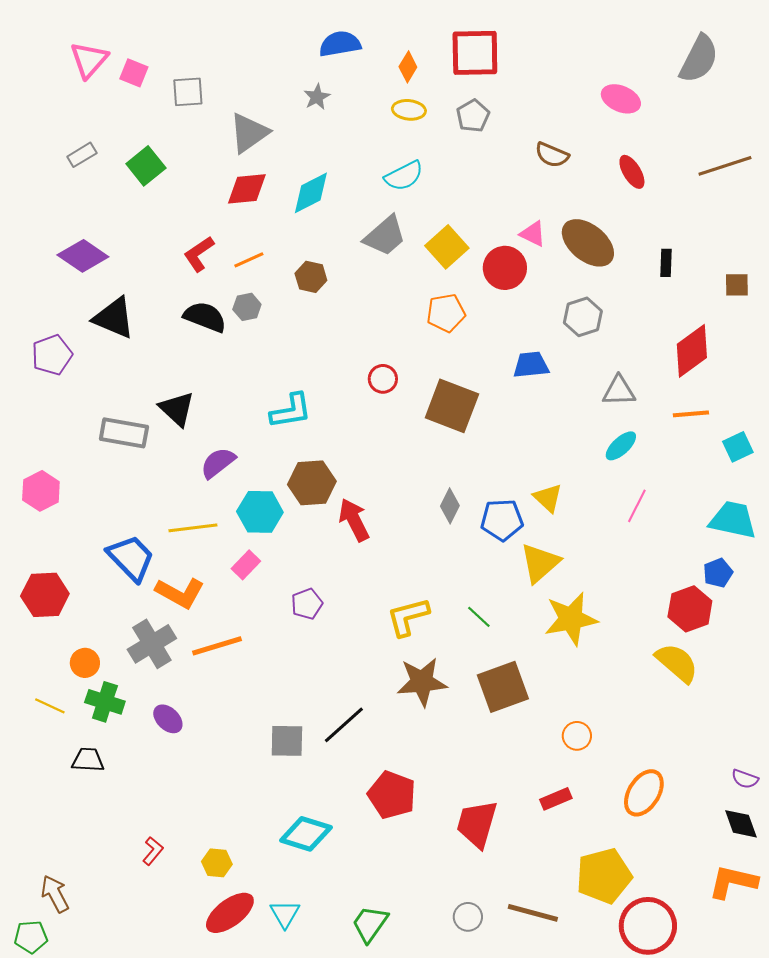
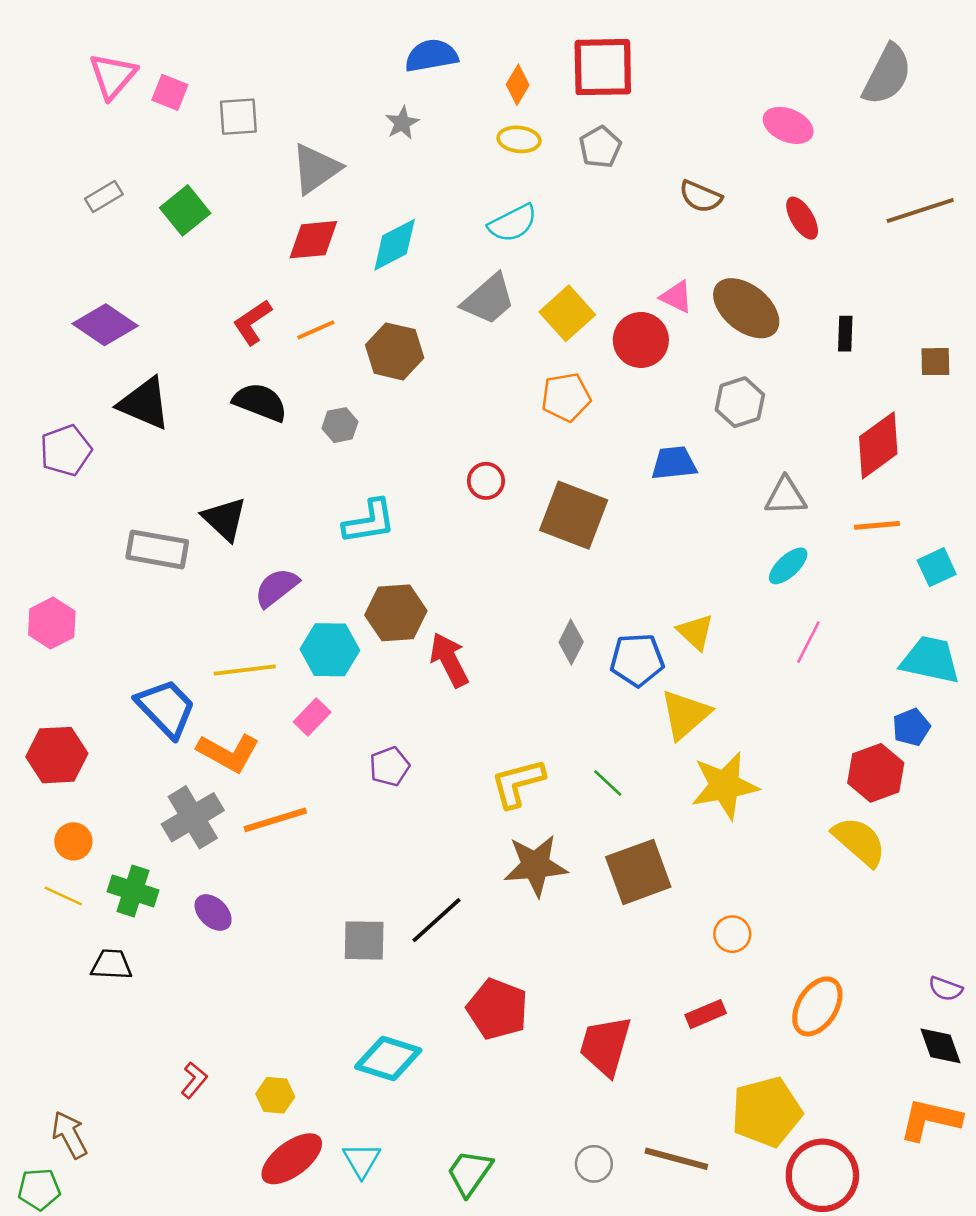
brown hexagon: (311, 277) -> (395, 351), size x1.4
gray hexagon: (247, 307) -> (340, 425), moved
orange circle: (85, 663) -> (73, 841), moved

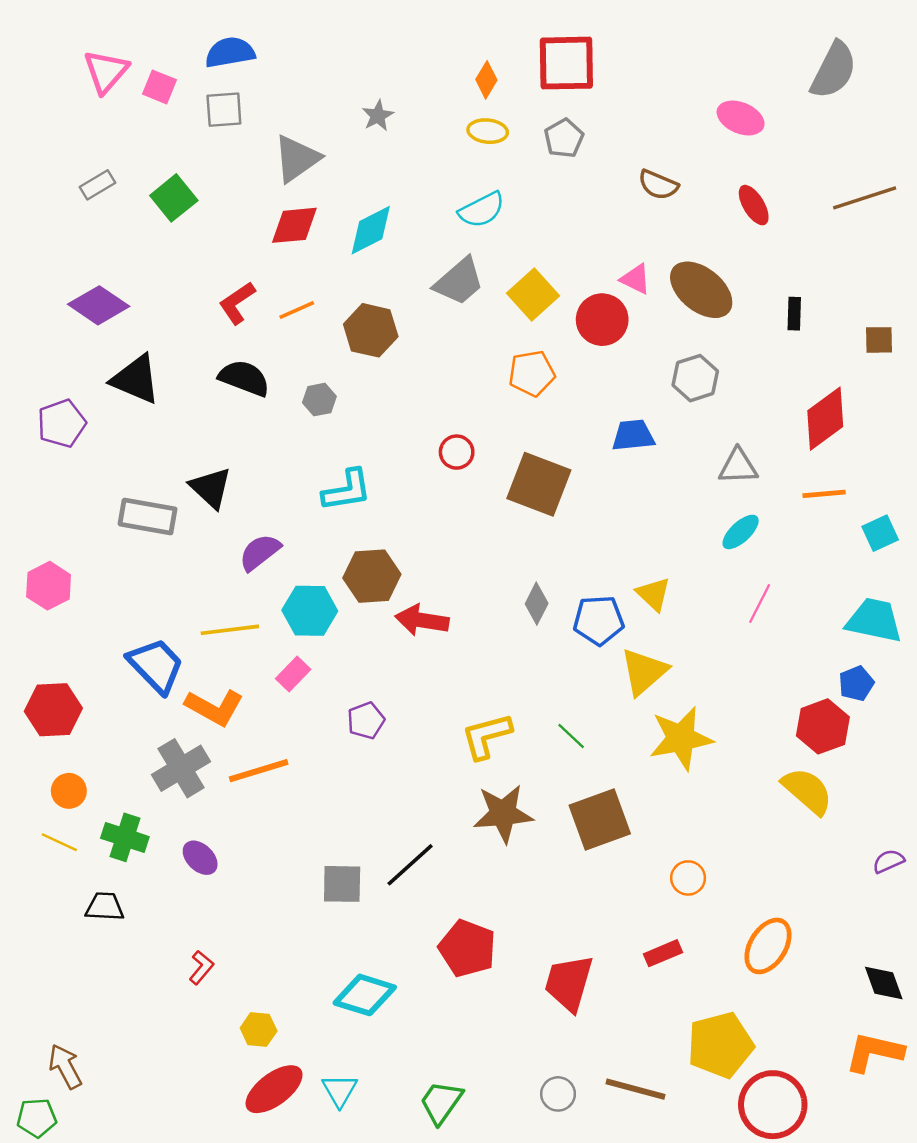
blue semicircle: (431, 56) -> (230, 52), moved
red arrow: (449, 660) -> (422, 620), turned -54
purple semicircle: (946, 989) -> (889, 861), moved, turned 136
red L-shape: (194, 1080) -> (201, 967), moved

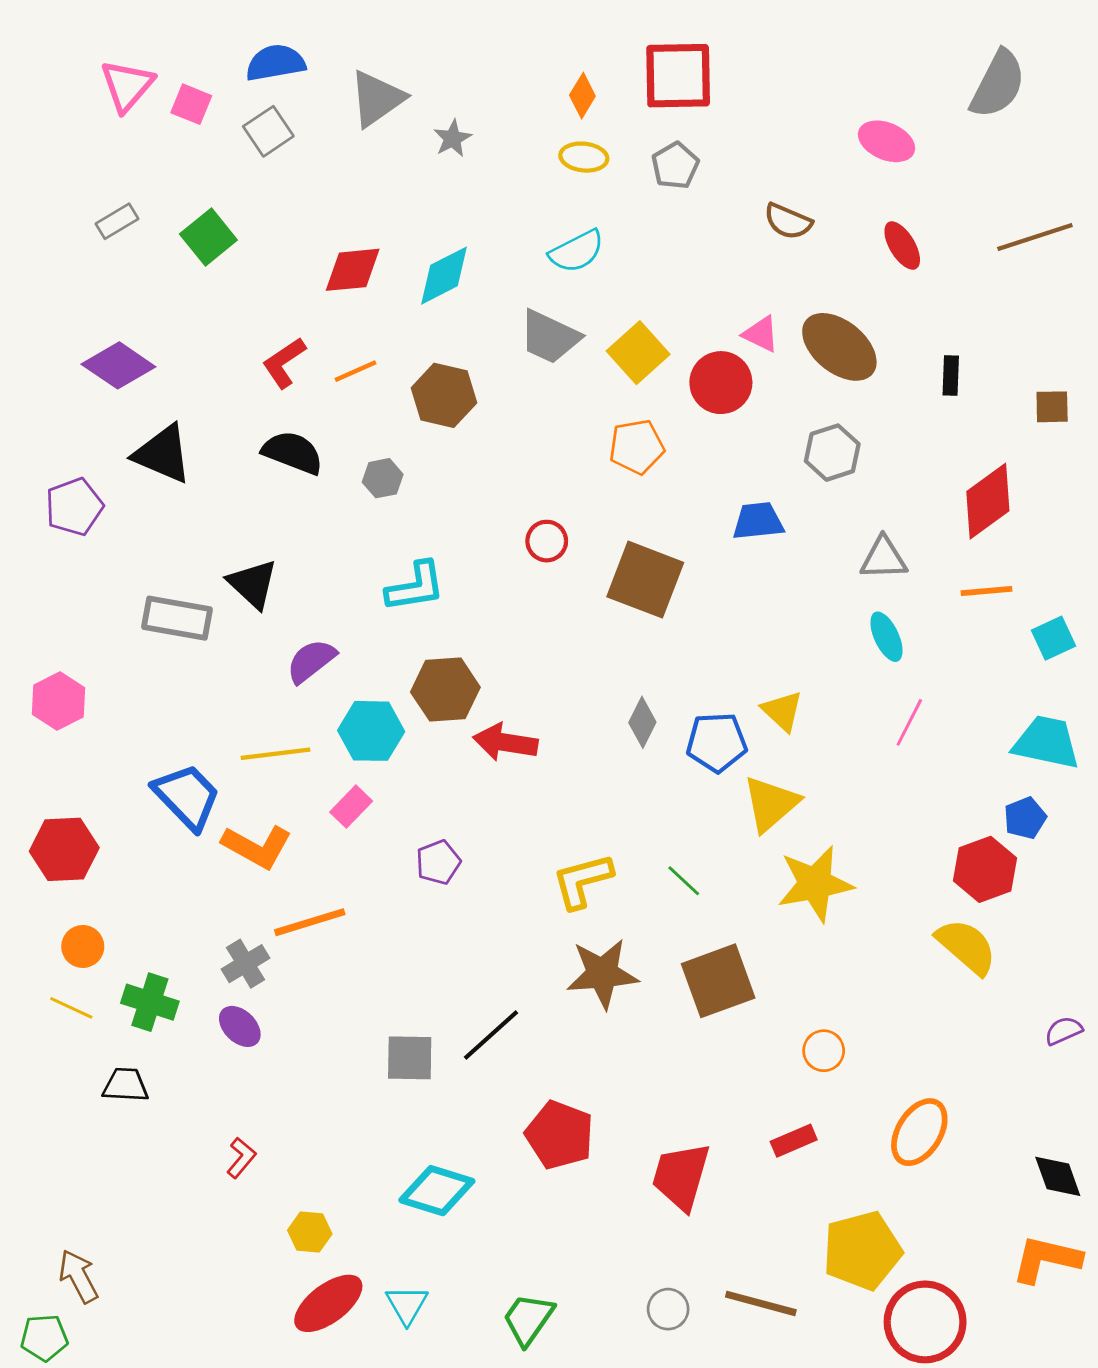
gray square: (224, 110) -> (268, 131), turned -30
gray triangle: (297, 159) -> (377, 98), moved
gray trapezoid: (459, 281) -> (550, 337), turned 66
cyan ellipse: (741, 532) -> (886, 637), turned -72
gray cross: (181, 768) -> (246, 964), moved, size x0.7

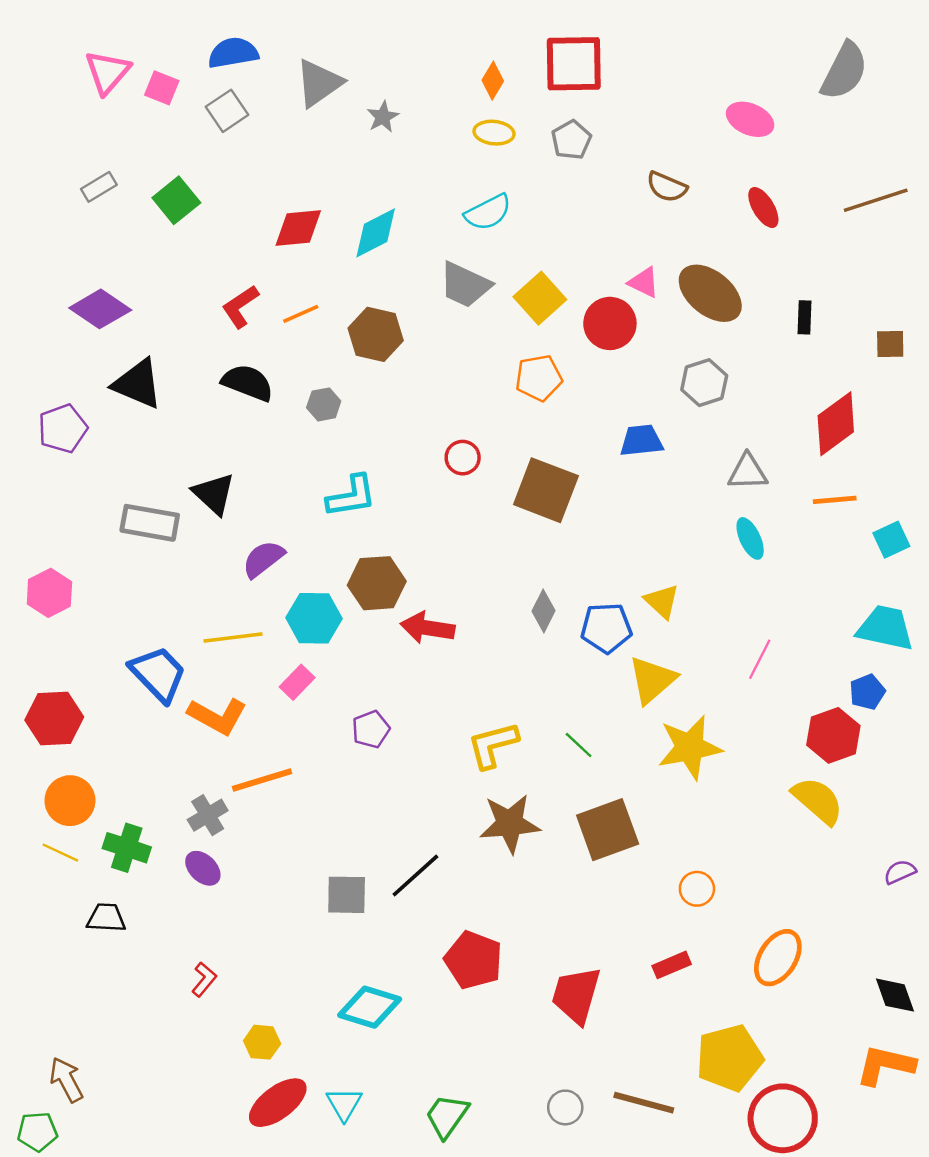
pink line: (909, 722) -> (760, 659), moved
orange circle: (83, 946) -> (70, 801), size x1.4

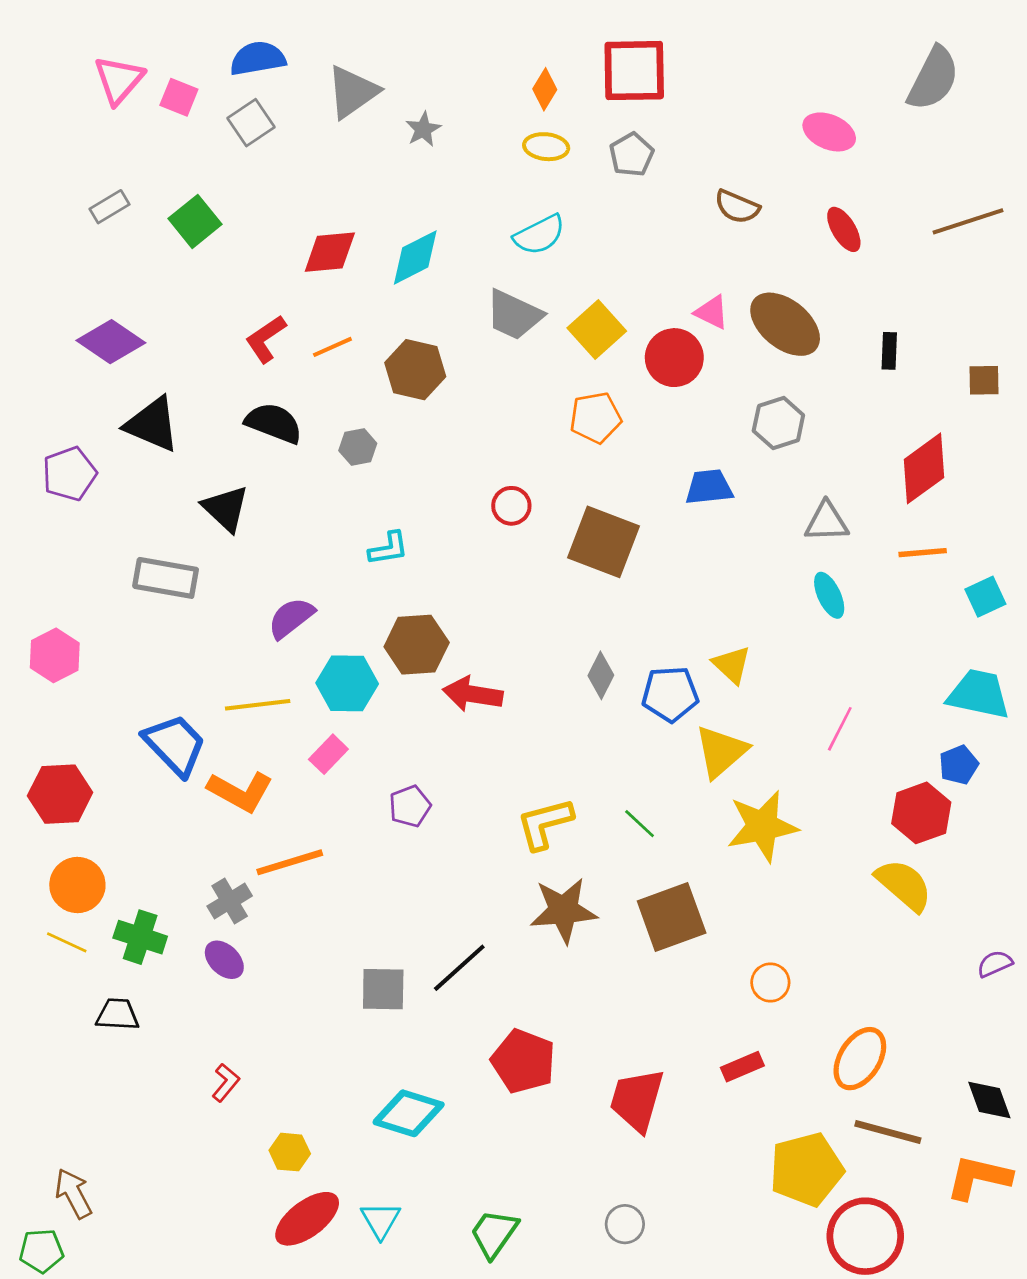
black triangle: (214, 494) -> (226, 508), moved
cyan L-shape: (351, 496) -> (389, 549), size x0.7
brown line: (644, 1103) -> (888, 1132), moved

